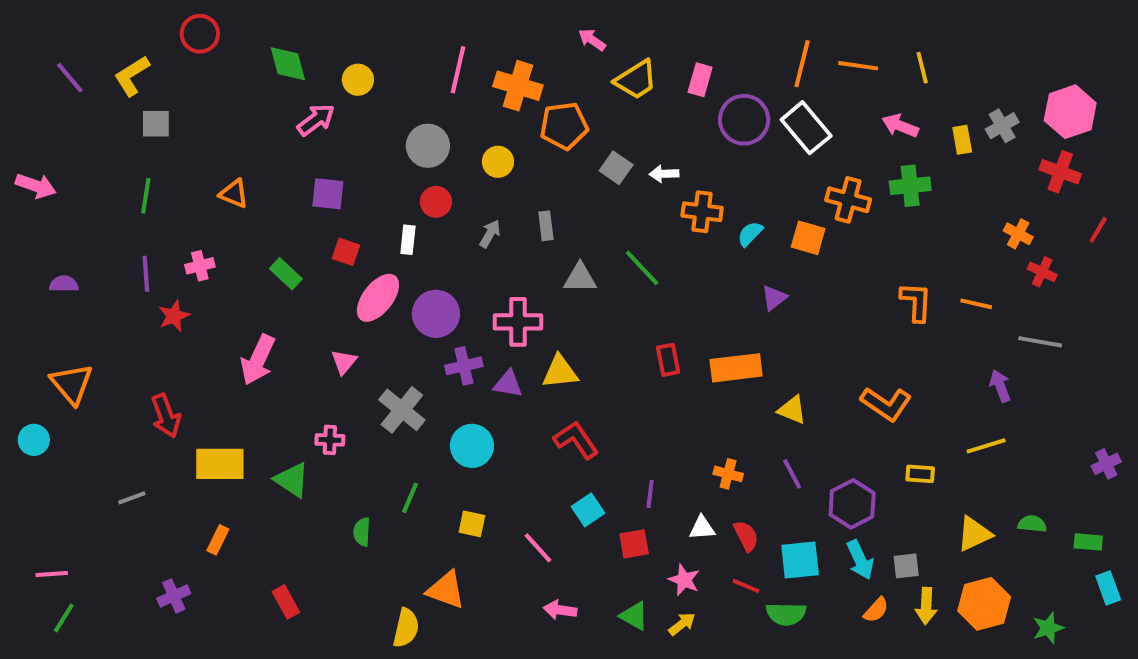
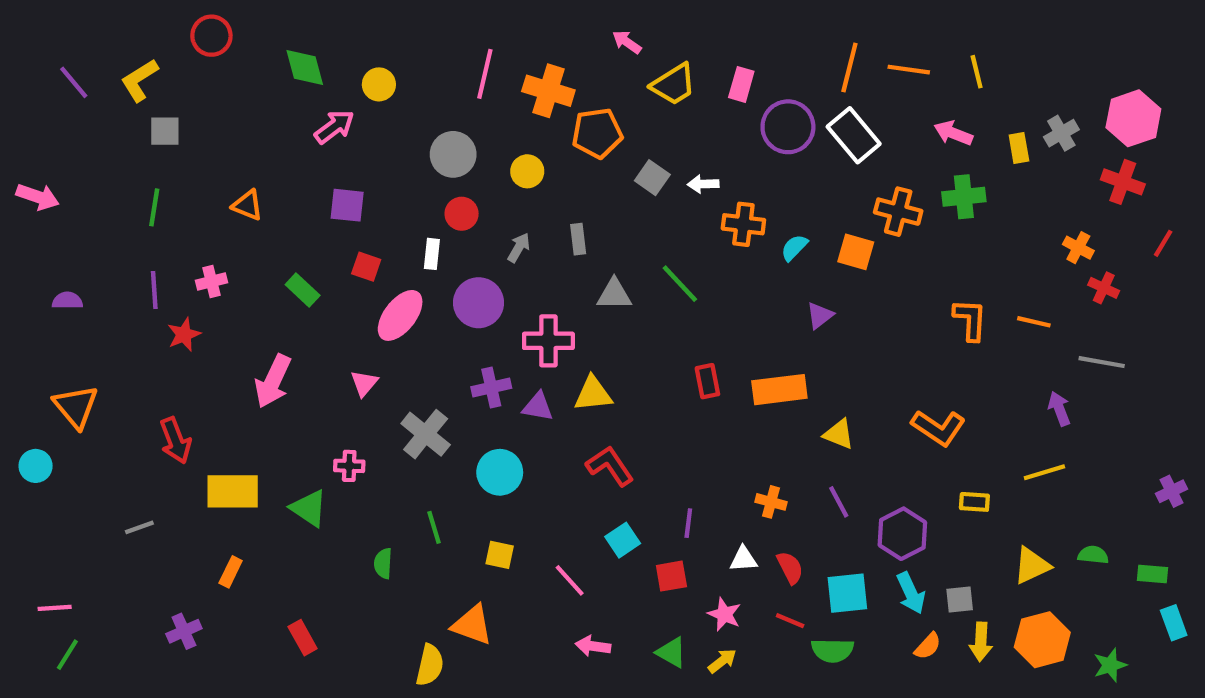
purple circle: (436, 314) -> (479, 303), moved
green line: (410, 498) -> (434, 527), turned -40

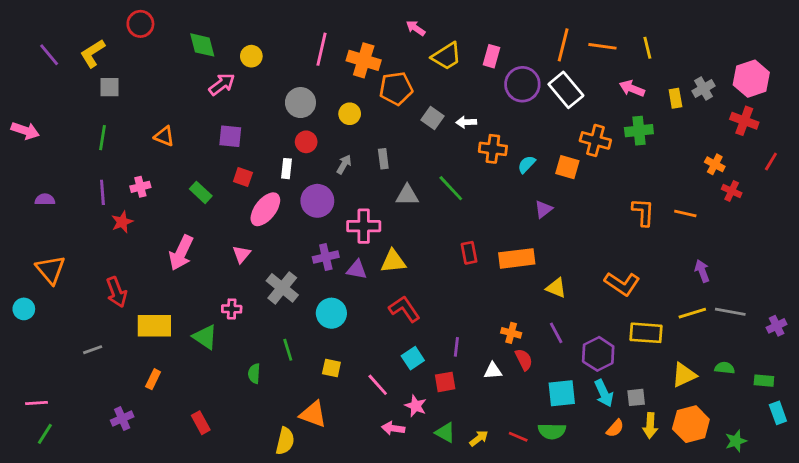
gray line: (1102, 362) -> (730, 312), moved
yellow rectangle: (974, 502) -> (646, 333), size x1.6
red semicircle: (790, 568) -> (524, 360), moved
pink star: (724, 614) -> (416, 406), moved
red line: (790, 621) -> (518, 437), moved

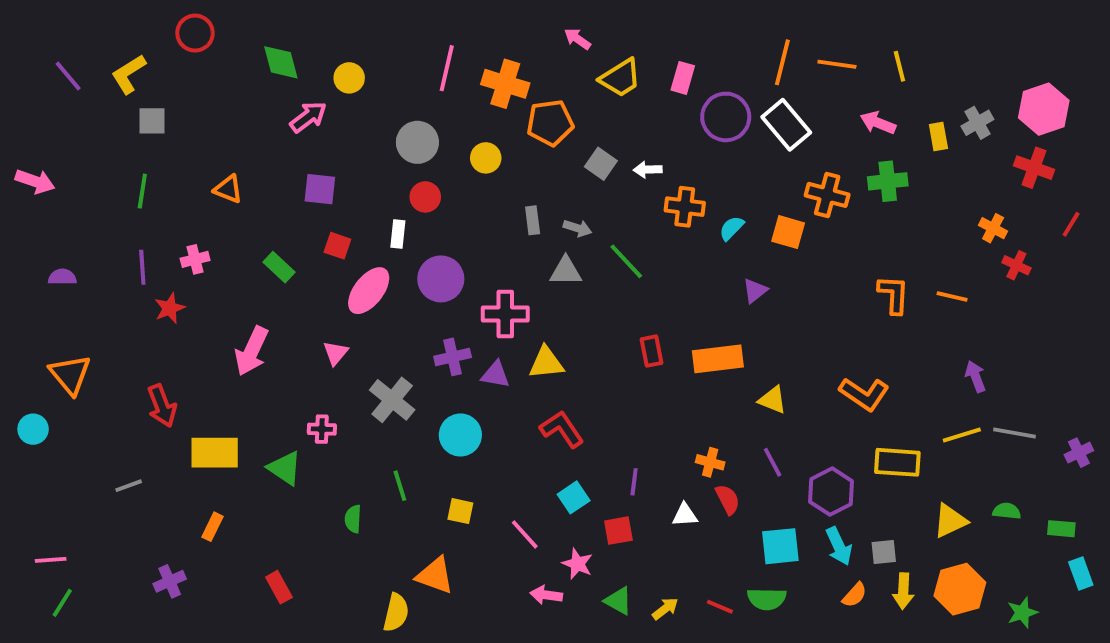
gray arrow: (344, 164) -> (577, 228), moved, turned 78

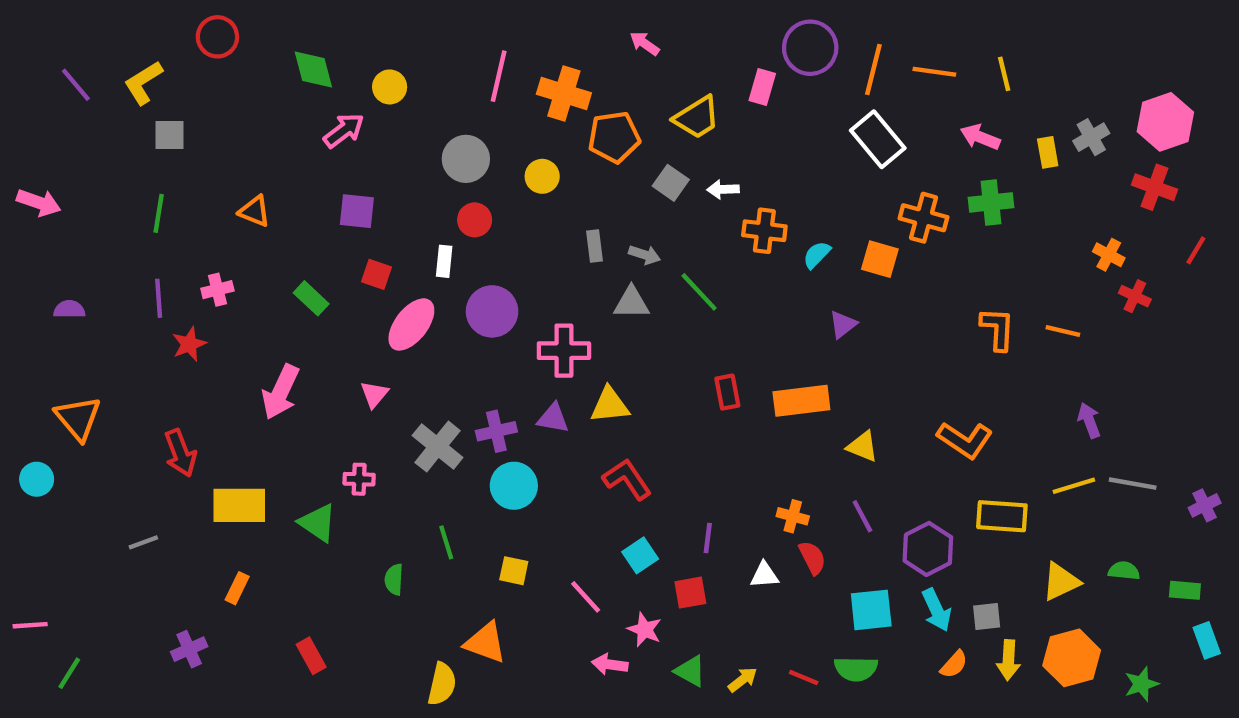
yellow trapezoid: (620, 78) -> (697, 117), moved
purple circle: (726, 117) -> (810, 48), moved
purple cross: (453, 357) -> (496, 431), moved
pink line: (51, 560) -> (30, 625), moved

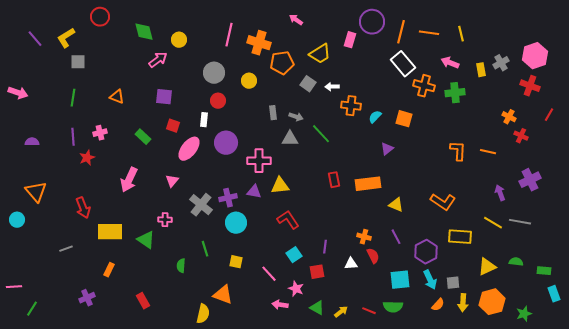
orange cross: (923, 218) -> (424, 86), moved
yellow line: (1074, 486) -> (493, 223), turned 48
purple cross: (1205, 505) -> (530, 180), moved, size x1.5

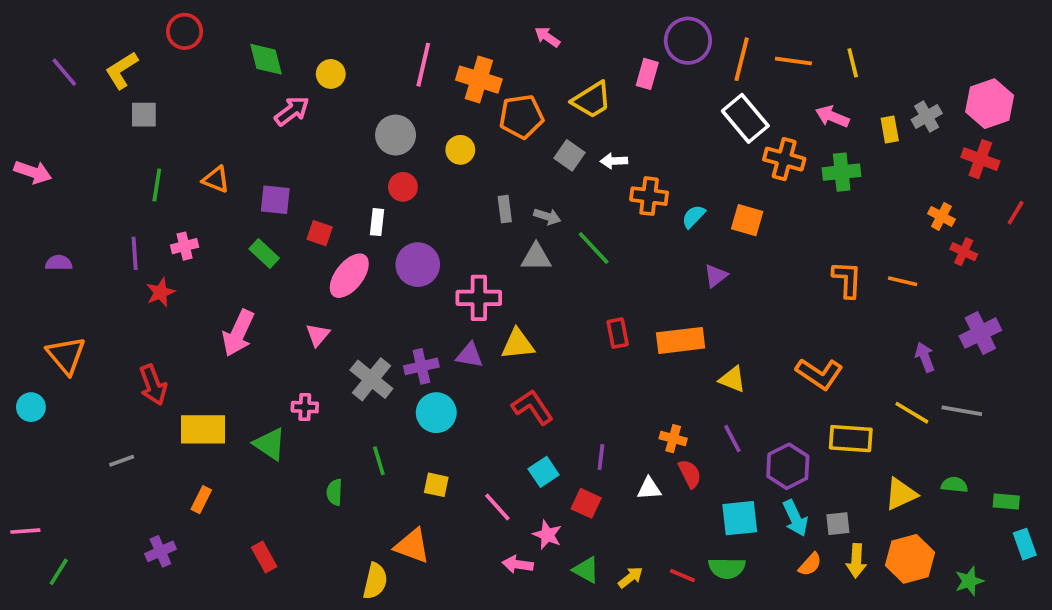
purple square: (164, 97) -> (275, 200), moved
green line: (73, 98) -> (157, 185), moved
red square: (317, 272) -> (586, 503), turned 35

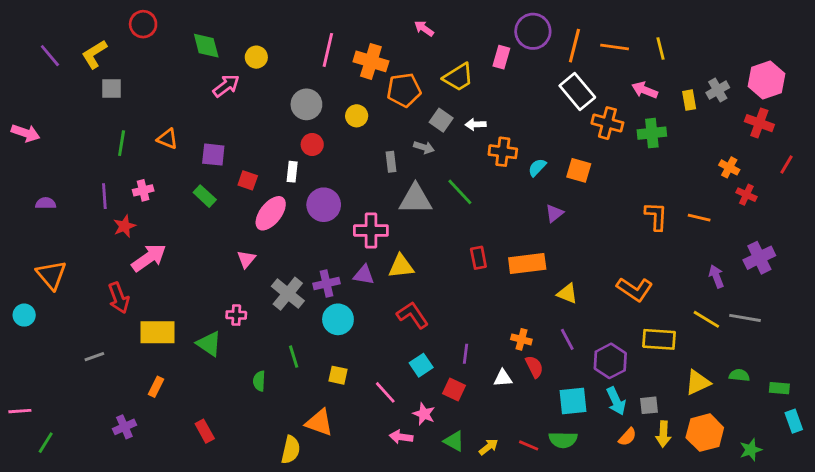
gray arrow: (547, 216) -> (424, 147), moved
gray triangle: (536, 257) -> (415, 199), size x1.4
pink arrow: (238, 333) -> (149, 258), moved, turned -150

